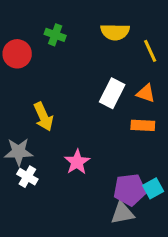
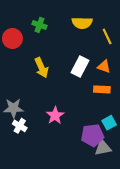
yellow arrow: (43, 117) -> (42, 68), moved
cyan square: (153, 188) -> (109, 123), moved
gray triangle: (122, 213) -> (103, 148), moved

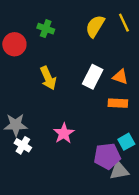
yellow semicircle: (82, 23) -> (95, 26), turned 120
yellow line: (107, 36) -> (124, 23), moved

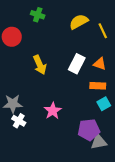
yellow line: (124, 23) -> (103, 31), moved
yellow semicircle: (95, 26) -> (79, 22), turned 30
green cross: (46, 29) -> (38, 15), moved
cyan square: (126, 142) -> (104, 104), moved

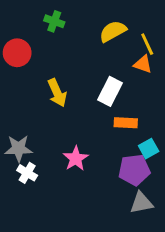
orange triangle: (100, 64) -> (143, 64), moved
orange rectangle: (98, 86) -> (126, 123), moved
purple pentagon: (89, 130) -> (134, 170), moved

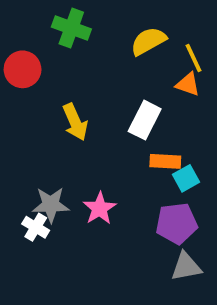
green cross: (54, 21) -> (71, 28), size x1.4
gray star: (19, 149) -> (51, 205), moved
cyan square: (149, 149) -> (186, 178), moved

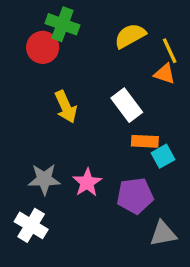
red circle: (23, 69) -> (43, 47), moved
white rectangle: (145, 120) -> (127, 105), turned -64
purple pentagon: (177, 223) -> (135, 196), moved
white cross: (36, 227) -> (31, 225), moved, size x1.4

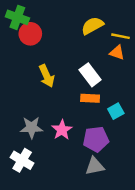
green cross: (62, 24) -> (17, 17), moved
yellow line: (170, 51) -> (120, 36), turned -54
orange rectangle: (145, 141) -> (90, 98), moved
gray triangle: (163, 234) -> (95, 166), moved

